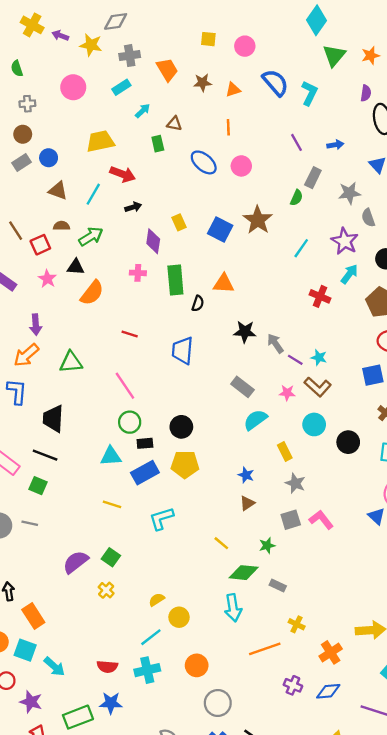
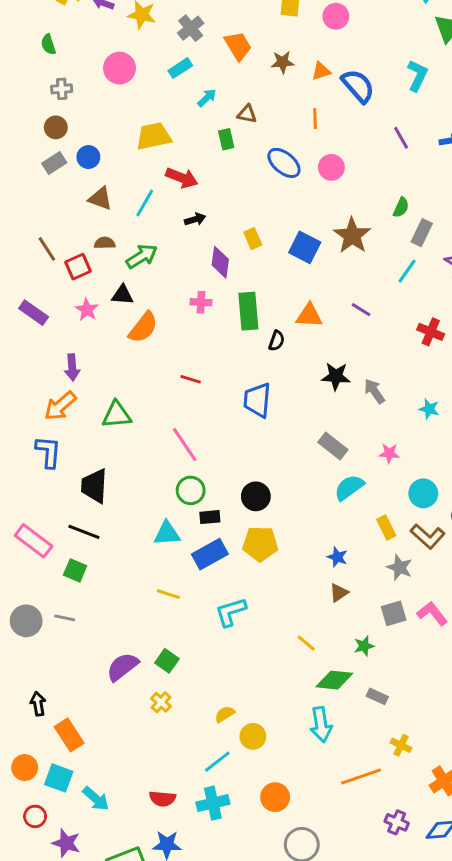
gray cross: (130, 56) -> (191, 28), turned -30
blue semicircle: (275, 83) -> (358, 86), moved
gray rectangle: (313, 178) -> (422, 233), moved
purple line: (295, 360) -> (361, 310), moved
brown L-shape: (318, 387) -> (428, 536), moved

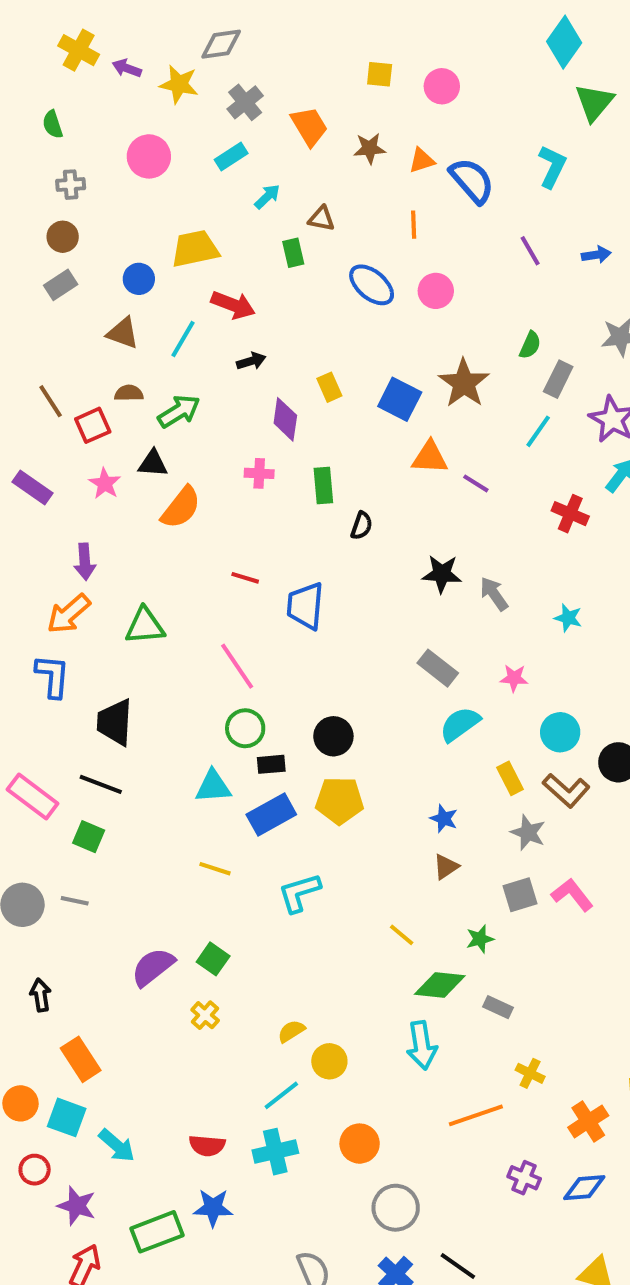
blue circle: (88, 157) -> (139, 279), moved
green rectangle: (248, 311) -> (323, 485), size x0.7
orange triangle: (309, 316) -> (430, 457), moved
blue trapezoid: (257, 400) -> (305, 606), moved
black arrow: (38, 704) -> (41, 995), moved

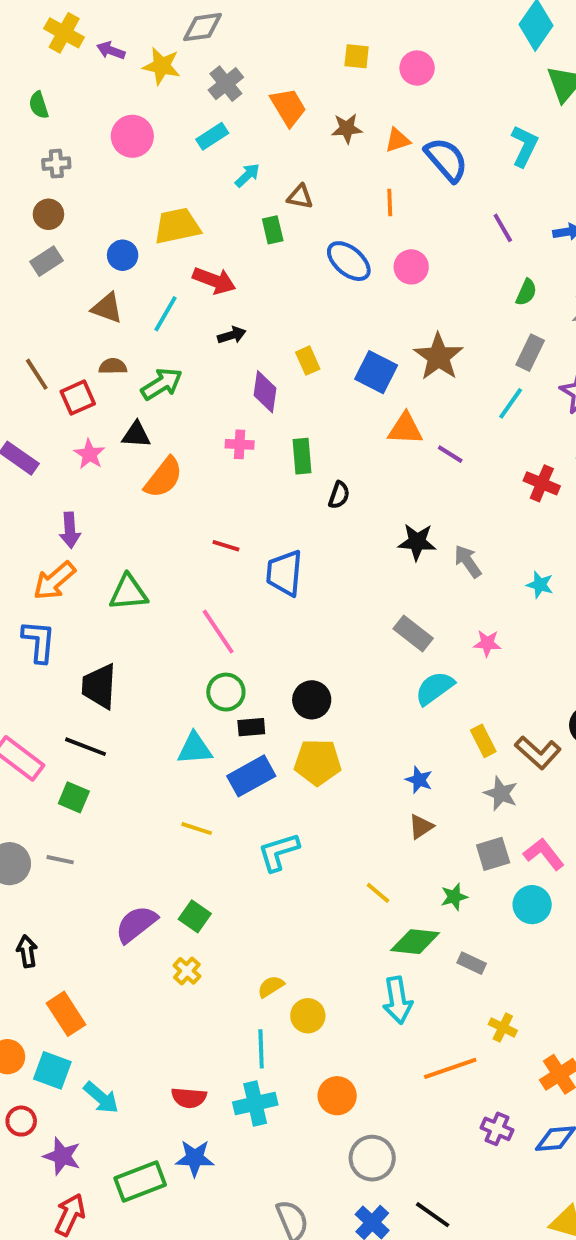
green semicircle: (530, 345) -> (526, 292), moved
cyan circle: (560, 732) -> (532, 905), moved
cyan line: (281, 1095) -> (261, 1049), turned -54

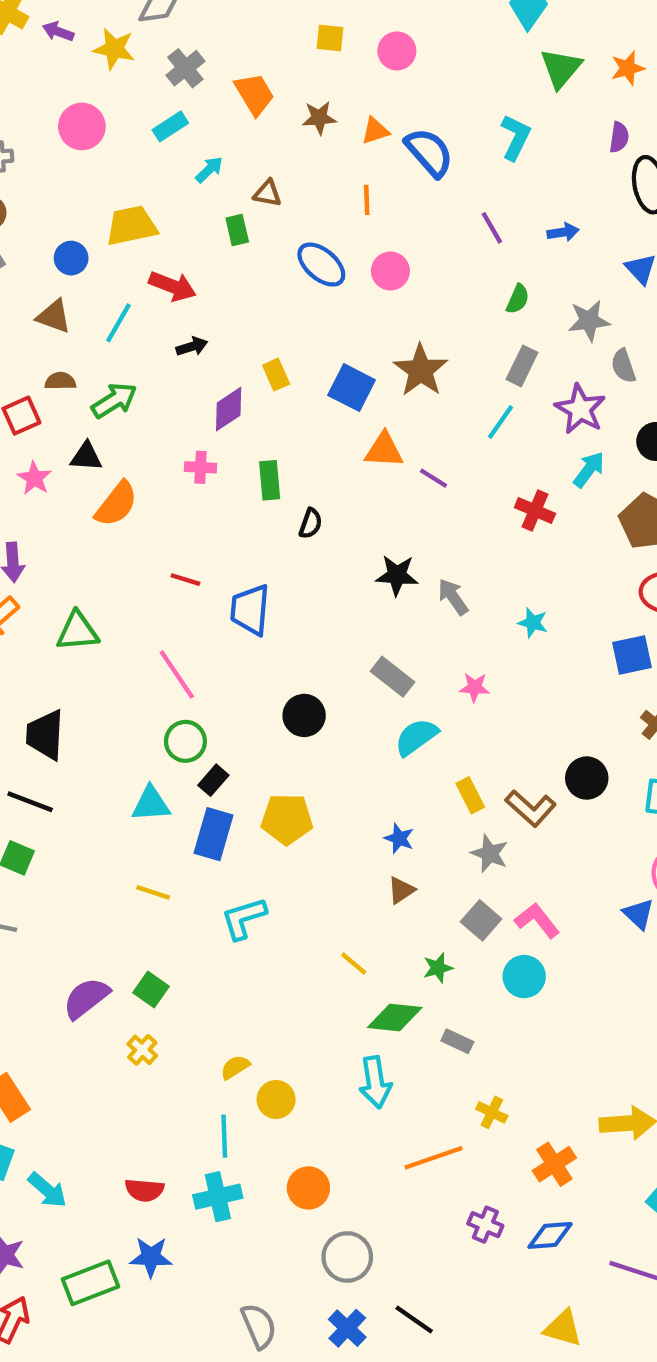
purple diamond: (265, 392) -> (229, 409), turned 48
black circle: (312, 700) -> (304, 715), moved
black rectangle: (251, 727) -> (213, 780), turned -44
blue rectangle: (251, 776) -> (213, 834), turned -45
gray square: (493, 854) -> (481, 920), turned -32

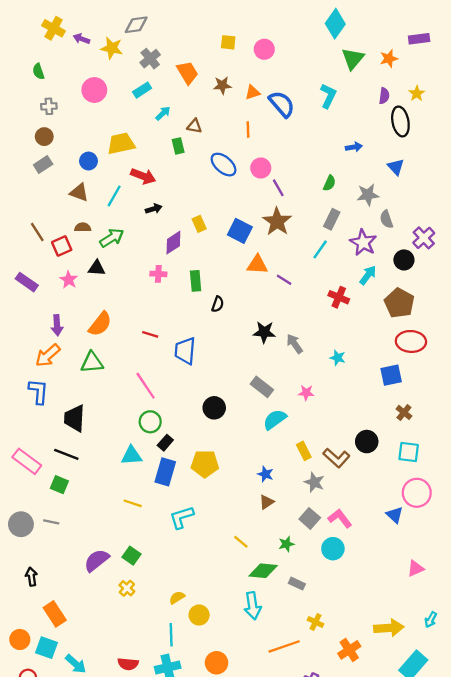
purple line: (492, 228) -> (278, 188), moved
orange semicircle: (116, 504) -> (100, 324), moved

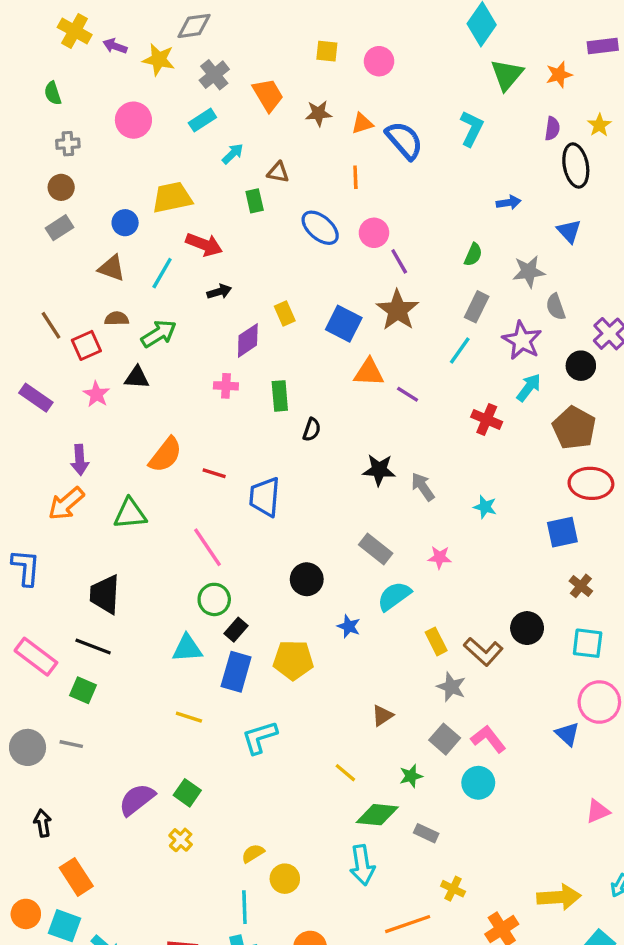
orange semicircle: (100, 324) -> (165, 455), moved
blue L-shape: (38, 392) -> (26, 567), moved
blue star: (265, 474) -> (349, 626), moved

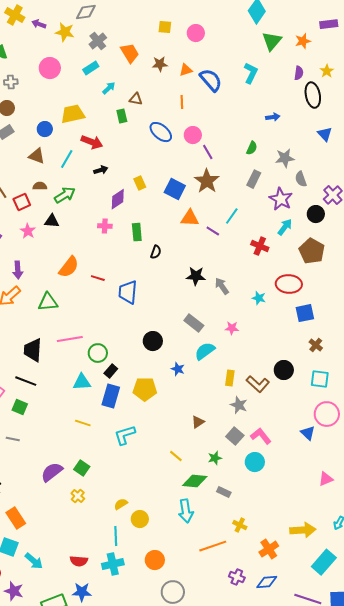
blue triangle: (569, 231) -> (325, 134), moved
cyan line: (460, 351) -> (232, 216), moved
red ellipse: (591, 483) -> (289, 284), moved
pink line: (207, 547) -> (70, 339), moved, turned -65
yellow rectangle: (436, 641) -> (230, 378), turned 35

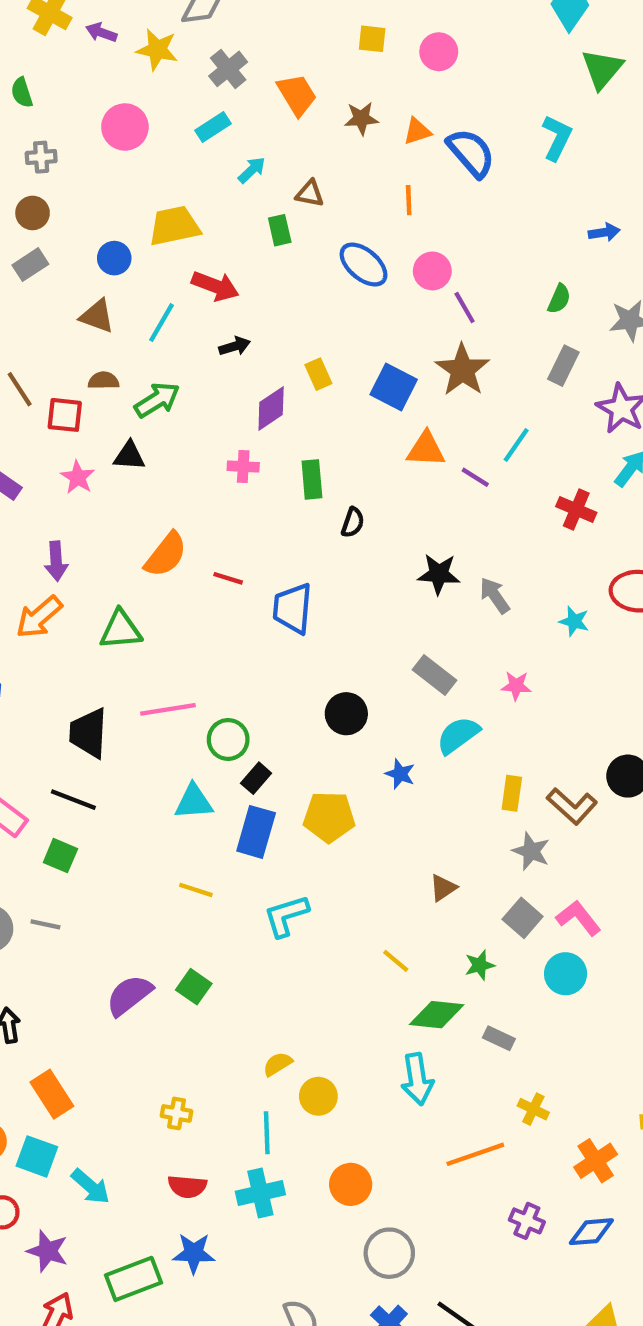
red square: (22, 202) -> (65, 415), turned 30
yellow cross: (78, 496) -> (177, 1113), moved, turned -32

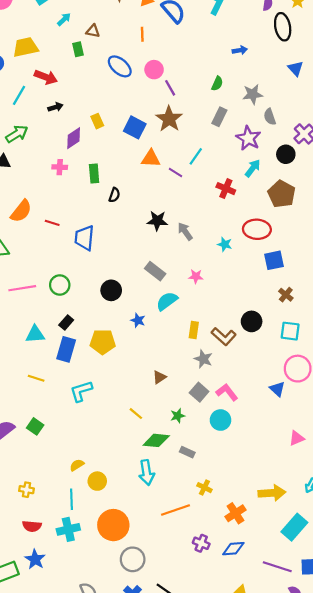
green circle: (228, 739) -> (60, 285), moved
orange circle: (351, 1184) -> (113, 525), size x1.5
blue star: (194, 1253) -> (35, 559), turned 30

